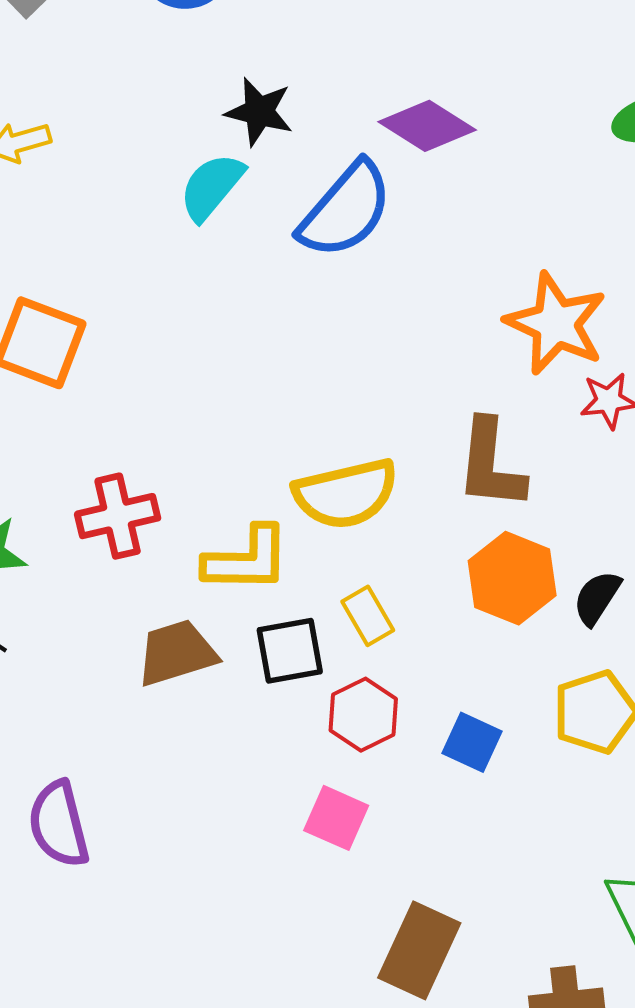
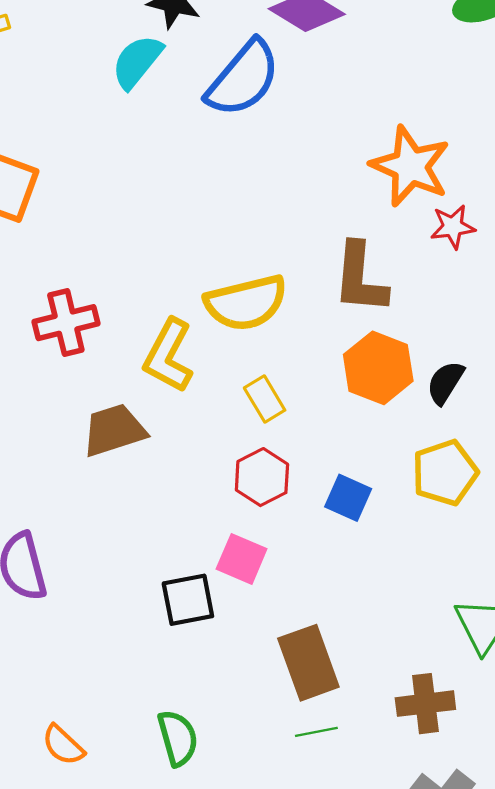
yellow L-shape: (247, 559) -> (168, 356), turned 118
black square: (290, 651) -> (188, 600), moved
brown rectangle: (419, 950) -> (308, 663), turned -44

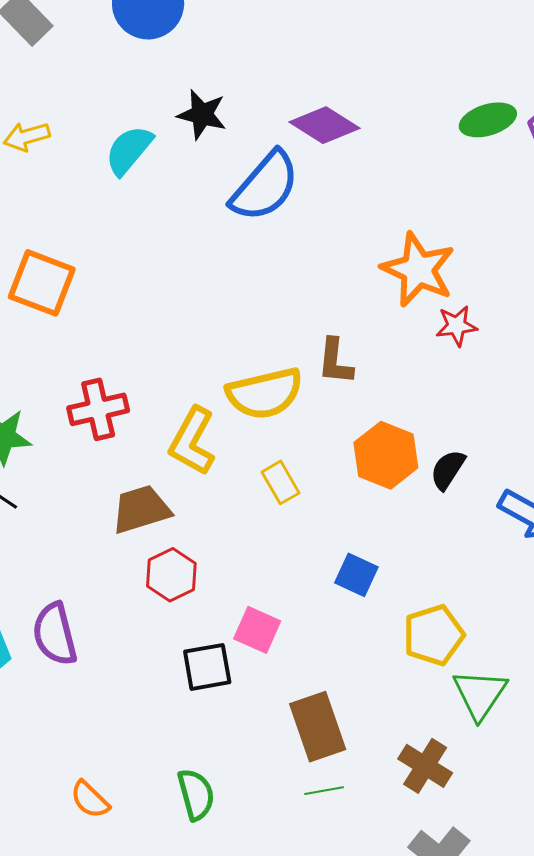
cyan semicircle: (137, 62) -> (129, 150), moved
brown L-shape: (360, 278) -> (335, 361), moved, size x0.7
yellow pentagon: (445, 473) -> (434, 635), moved
red hexagon: (262, 477) -> (171, 575), moved
brown cross: (425, 704) -> (425, 766), turned 38

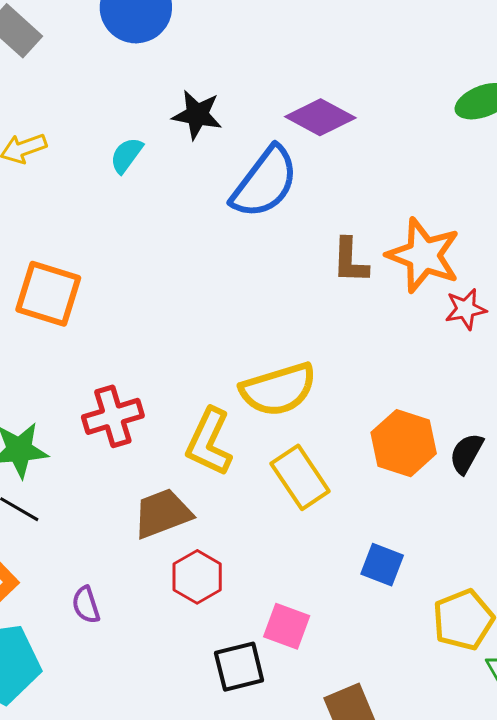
cyan semicircle: (129, 150) -> (126, 155), size x0.7
brown L-shape: (335, 361) -> (350, 261), moved
yellow rectangle: (280, 482) -> (300, 477), size x1.5
purple semicircle: (55, 634) -> (86, 605), moved, size x0.6

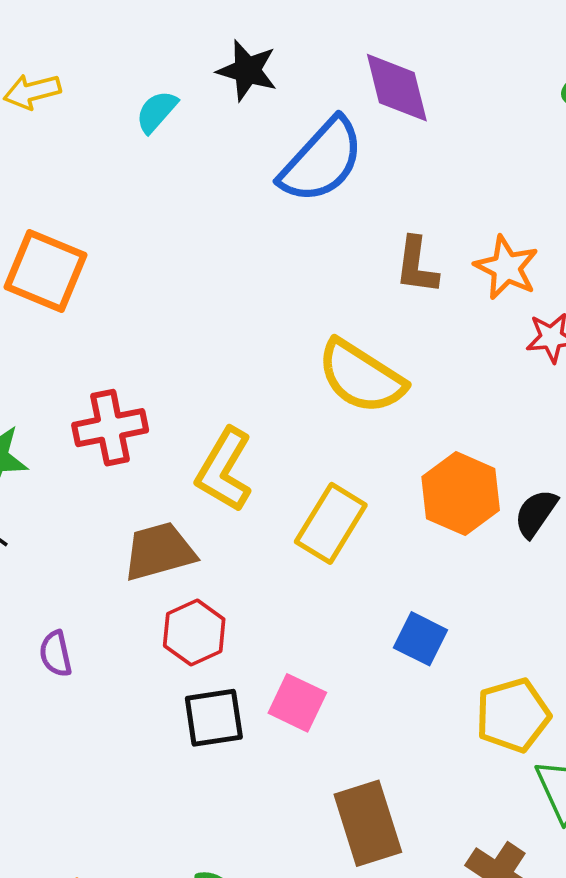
purple diamond: (320, 117) -> (397, 88), turned 42
orange star: (424, 255) -> (506, 267), size x0.7
yellow semicircle: (278, 389) -> (361, 377), moved, turned 44
yellow rectangle: (300, 477) -> (331, 523), turned 60
black square: (239, 667) -> (214, 718), moved

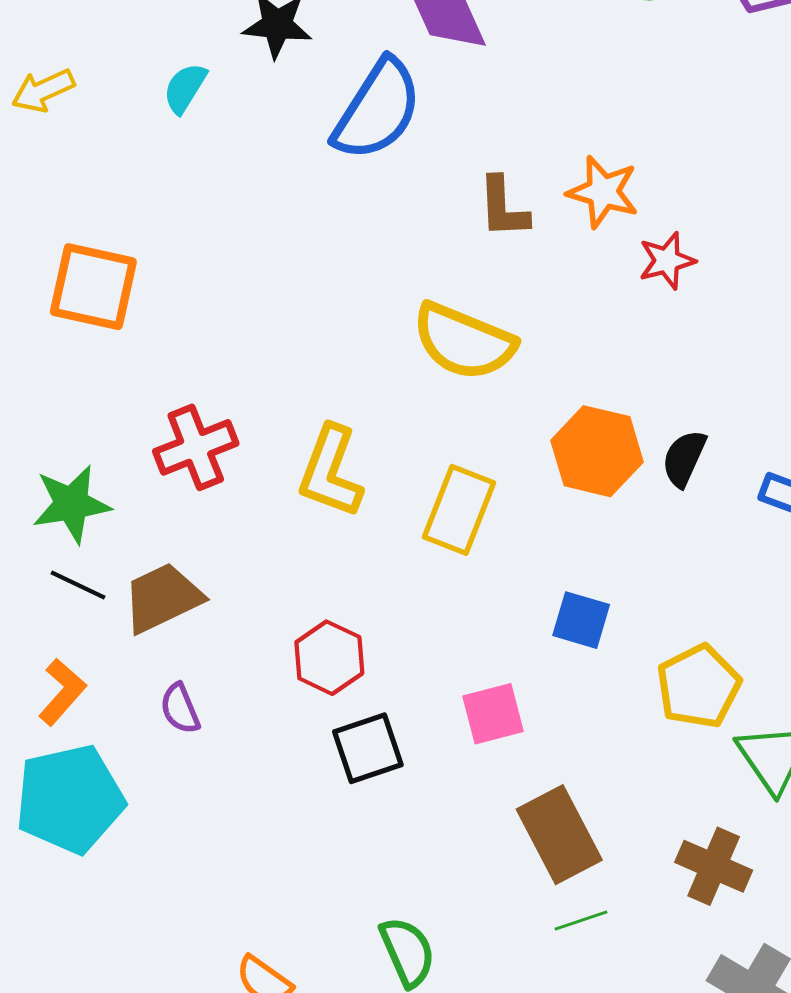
brown trapezoid: (159, 551) -> (163, 598), moved
pink square: (297, 703) -> (493, 714), moved, turned -30

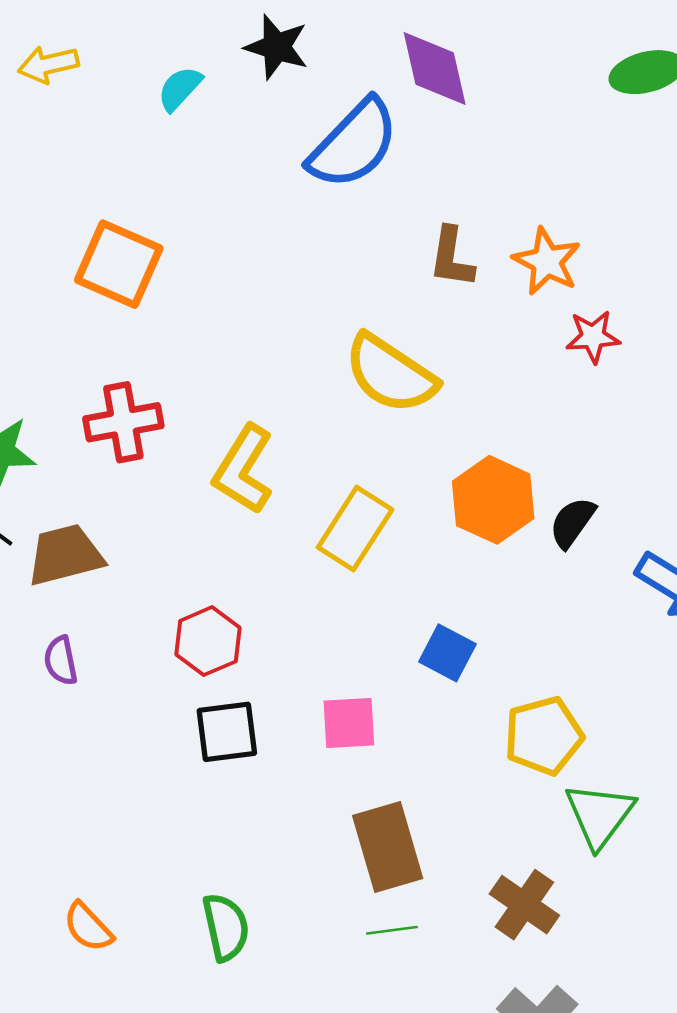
orange square: (93, 287) -> (119, 264), moved

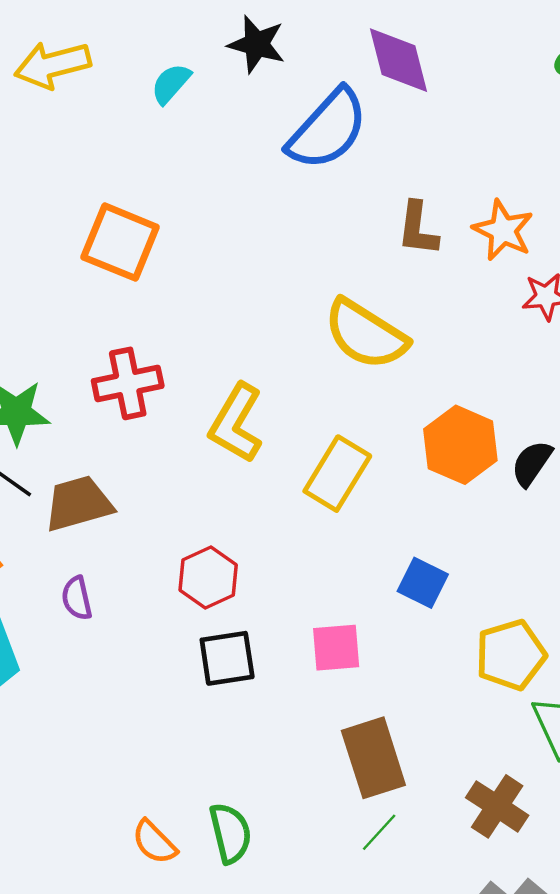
yellow arrow: (48, 64) -> (53, 65), size x1.4
orange semicircle: (88, 927) -> (154, 842), moved
green line: (392, 930) -> (379, 832), turned -39

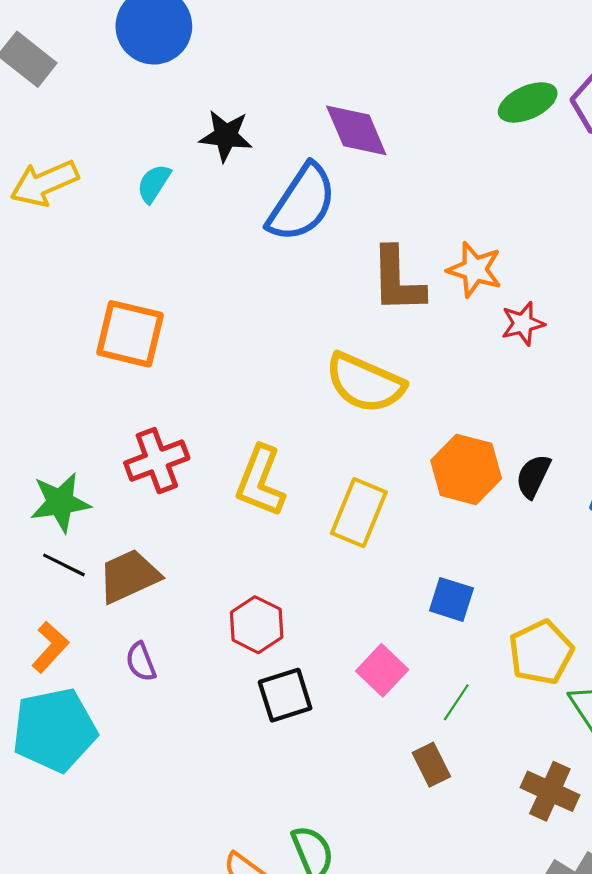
brown L-shape: (418, 229) -> (397, 280), size x1.4
pink square: (336, 648) -> (382, 670), turned -33
brown rectangle: (373, 758) -> (431, 765), size x0.6
green line: (379, 832) -> (456, 702), moved

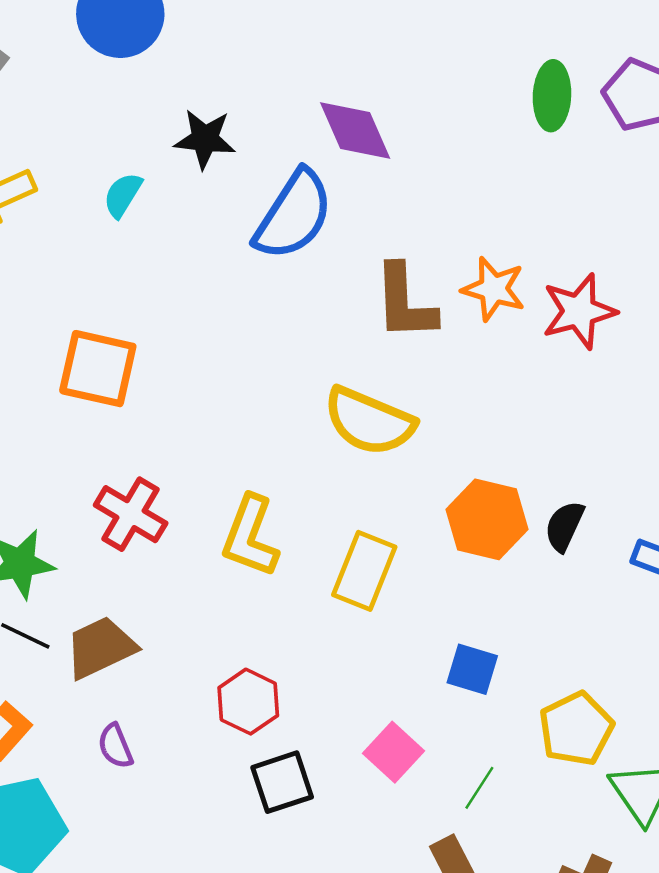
green ellipse: (528, 102) -> (552, 96), turned -62
red star: (523, 324) -> (579, 311), moved, size x1.5
red cross: (157, 461) -> (131, 514), turned -38

